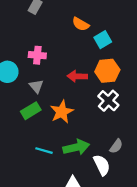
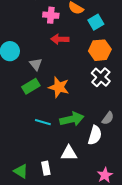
pink cross: (37, 55) -> (51, 15), moved
red arrow: (77, 76) -> (60, 39), moved
orange star: (62, 112) -> (59, 87), turned -30
white semicircle: (102, 165) -> (95, 135), turned 42

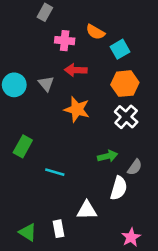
gray triangle: (36, 64) -> (46, 84), moved
green rectangle: (31, 86) -> (23, 146), moved, turned -30
orange star: (59, 87) -> (77, 109), moved
green arrow: (72, 119) -> (108, 156), moved, size x0.7

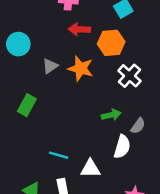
gray triangle: (46, 84) -> (50, 66), moved, turned 35
orange hexagon: (125, 84) -> (111, 43), moved
cyan line: (55, 172) -> (59, 155), moved

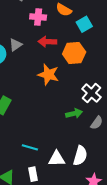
gray triangle: (50, 66) -> (16, 45), moved
white cross: (129, 76) -> (91, 93), moved
white semicircle: (122, 147) -> (80, 156), moved

